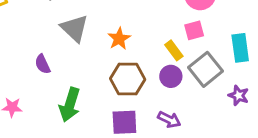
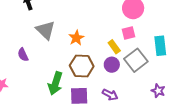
purple star: (238, 95) -> (158, 91), moved
green arrow: (70, 105) -> (55, 83), moved

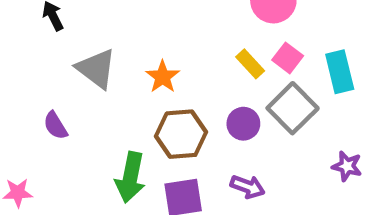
pink square: (128, 33) -> (288, 58), moved, turned -32
yellow rectangle: (114, 47) -> (250, 64), moved

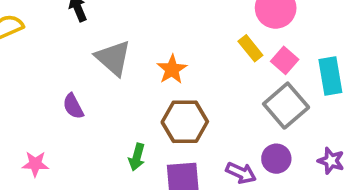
yellow rectangle: (250, 64) -> (250, 48), moved
purple circle: (243, 124) -> (276, 159), moved
green arrow: (130, 177) -> (137, 157), size x0.6

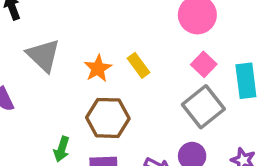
yellow rectangle: (250, 48) -> (138, 65), moved

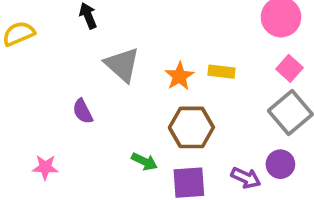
yellow rectangle: (138, 65) -> (222, 72), turned -45
green arrow: (62, 149) -> (144, 161), turned -80

